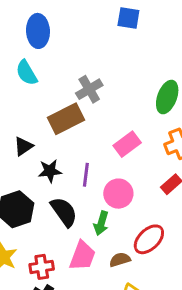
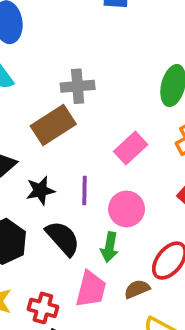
gray cross: (89, 89) -> (78, 86), turned 32
red cross: (42, 267) -> (43, 308), turned 30

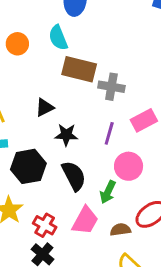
gray cross: (78, 86) -> (111, 87), moved
brown rectangle: (53, 125) -> (79, 69), moved, turned 32
purple line: (85, 190) -> (109, 133), moved

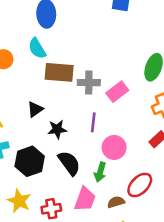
pink rectangle: (144, 120) -> (117, 92), moved
red cross: (45, 225) -> (51, 209), turned -30

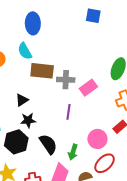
black star: (57, 129) -> (28, 120), moved
pink circle: (114, 147) -> (97, 139), moved

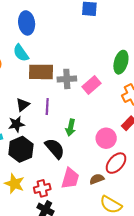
purple line: (68, 112) -> (47, 107), moved
black star: (28, 120) -> (16, 124), moved
green arrow: (73, 152) -> (71, 127), moved

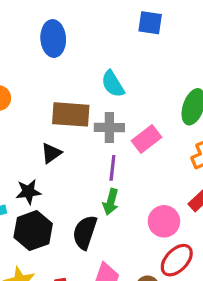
cyan semicircle: (21, 53) -> (113, 84), moved
black triangle: (23, 105) -> (51, 153), moved
purple line: (47, 107) -> (112, 168), moved
black semicircle: (55, 148) -> (85, 232), turned -125

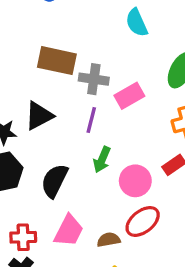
cyan semicircle: (113, 84) -> (137, 23), moved
black triangle: (51, 153) -> (39, 116), moved, size x1.4
green arrow: (111, 202) -> (102, 160), moved

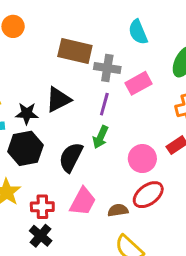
cyan semicircle: (137, 23) -> (138, 32), moved
green arrow: (102, 160) -> (100, 137), moved

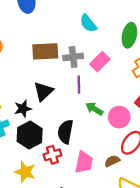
green arrow: (100, 137) -> (94, 109), moved, turned 114
red cross: (42, 207) -> (52, 155), moved

